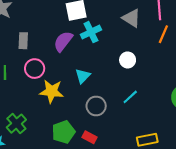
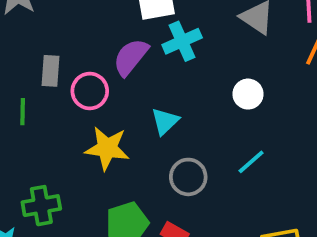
gray rectangle: (23, 41) -> (51, 71), moved
pink circle: (35, 69) -> (90, 91), moved
green cross: (16, 124) -> (41, 206), turned 30

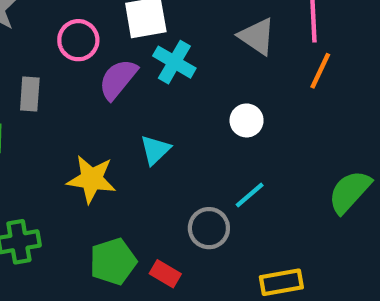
cyan cross: (182, 41) -> (174, 62), turned -36
pink circle: (90, 91) -> (78, 40), moved
gray circle: (188, 177) -> (209, 228), moved

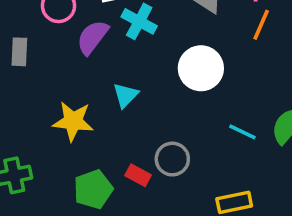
white circle: (247, 120) -> (201, 68), size x1.6
cyan line: (250, 195) -> (242, 132), moved, turned 68
red rectangle: (165, 274) -> (138, 175), moved

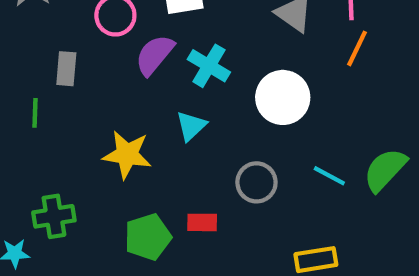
cyan cross: (139, 21) -> (209, 66), moved
gray circle: (172, 159) -> (256, 182), moved
red rectangle: (138, 175) -> (202, 222), turned -30

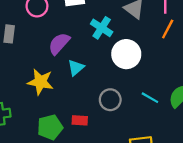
purple semicircle: (155, 55) -> (59, 44), moved
cyan cross: (209, 66) -> (102, 28), moved

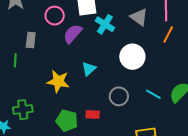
cyan cross: (102, 28) -> (105, 24), moved
purple semicircle: (59, 44) -> (73, 34), moved
green pentagon: (50, 127) -> (67, 121), turned 30

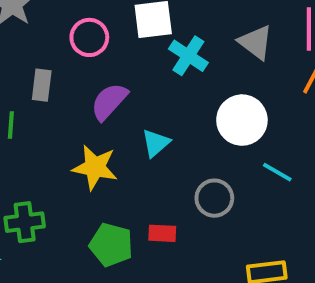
purple semicircle: (73, 34) -> (109, 102), moved
cyan line: (153, 94) -> (277, 172), moved

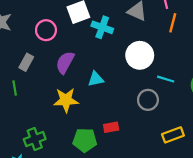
gray rectangle: (42, 85) -> (26, 62), turned 35
cyan triangle: (156, 143) -> (96, 79), turned 42
gray circle: (214, 198) -> (148, 100), moved

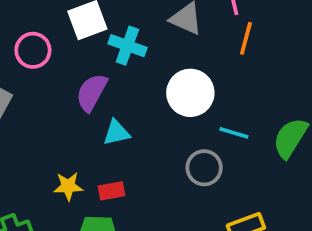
purple semicircle: (65, 62) -> (92, 92), moved
yellow star: (66, 100) -> (68, 186), moved, size x0.7
red rectangle: (111, 127) -> (112, 191), moved

